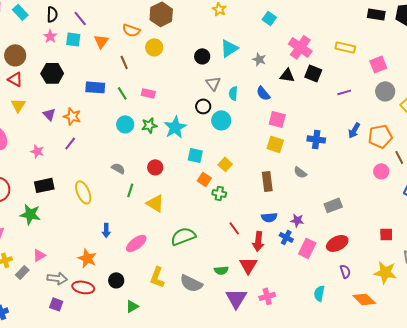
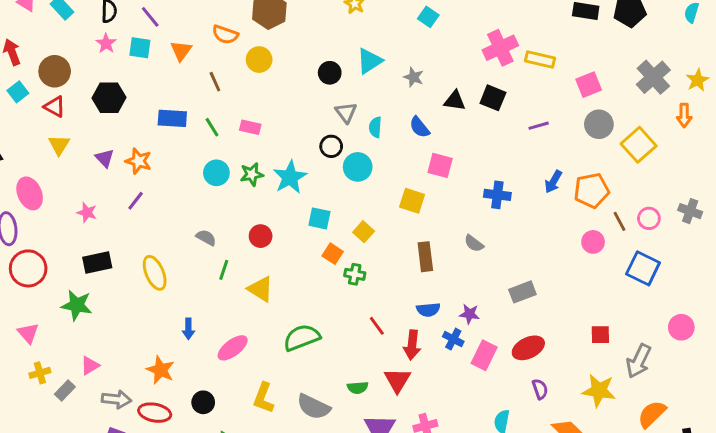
pink cross: (300, 47) -> (500, 48), moved, turned 30
yellow square: (275, 144) -> (412, 201), moved

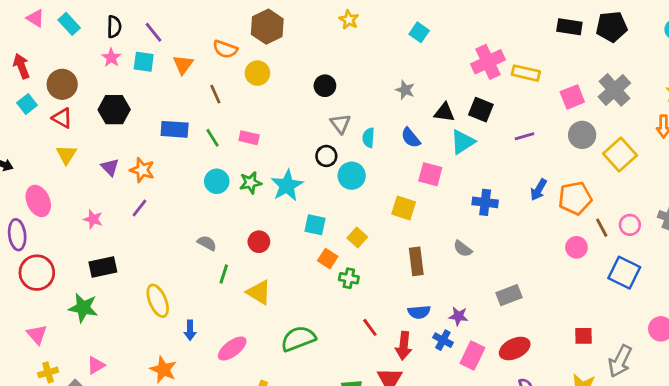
cyan triangle: (369, 61) -> (463, 142), moved
gray cross: (653, 77) -> (614, 90), moved
yellow ellipse: (155, 273) -> (158, 301), moved

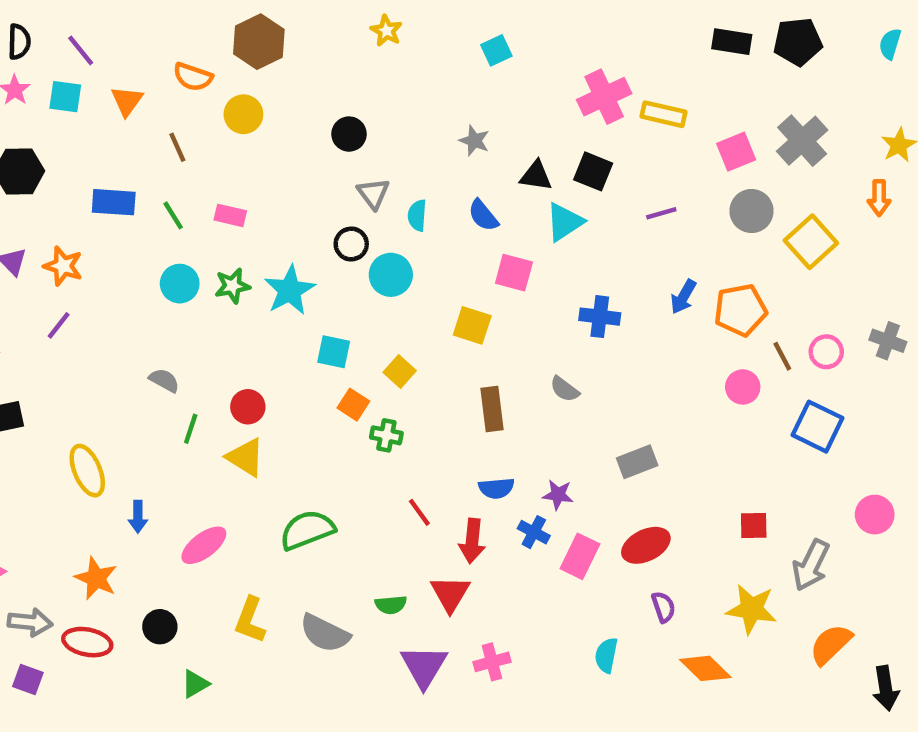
cyan square: (419, 32) -> (496, 50), turned 30
red circle: (259, 242) -> (248, 407), moved

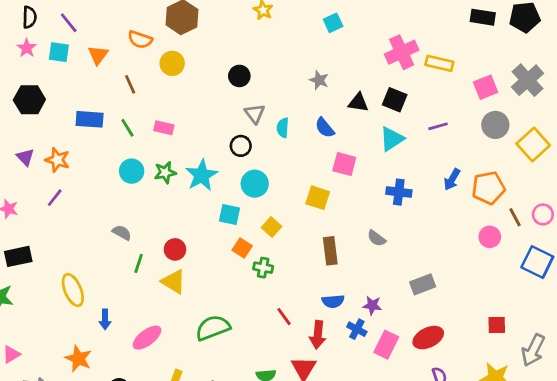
cyan triangle: (565, 222) -> (392, 139), moved
cyan circle: (391, 275) -> (255, 184), moved

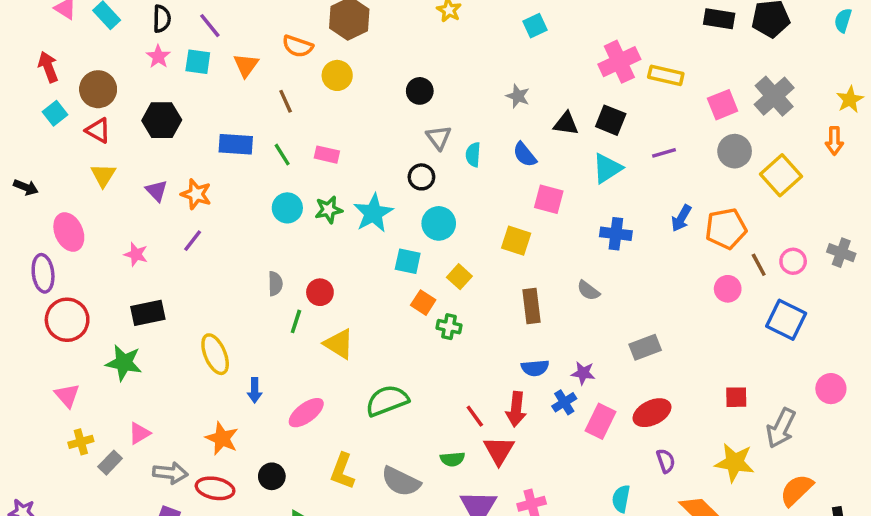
gray semicircle: (122, 233) -> (275, 284), turned 60
red circle: (175, 249) -> (320, 292), moved
red line: (284, 317) -> (475, 416), moved
blue cross: (357, 329) -> (564, 402), turned 30

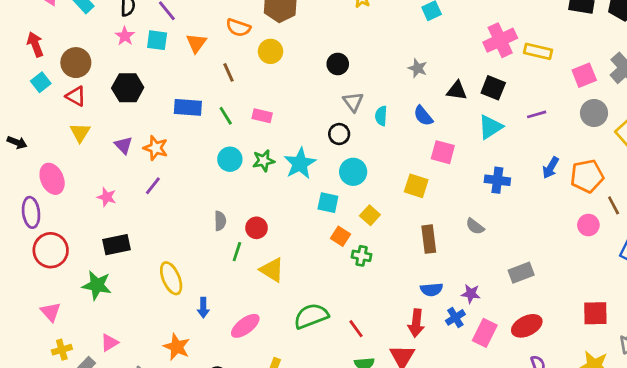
red square: (736, 397) -> (595, 313), size x1.4
red line: (475, 416) -> (356, 329), moved

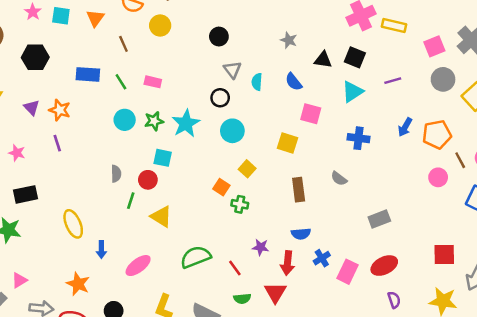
purple line: (153, 186) -> (57, 143), turned -56
cyan square: (328, 203) -> (163, 158), moved
purple star: (471, 294) -> (261, 247), moved

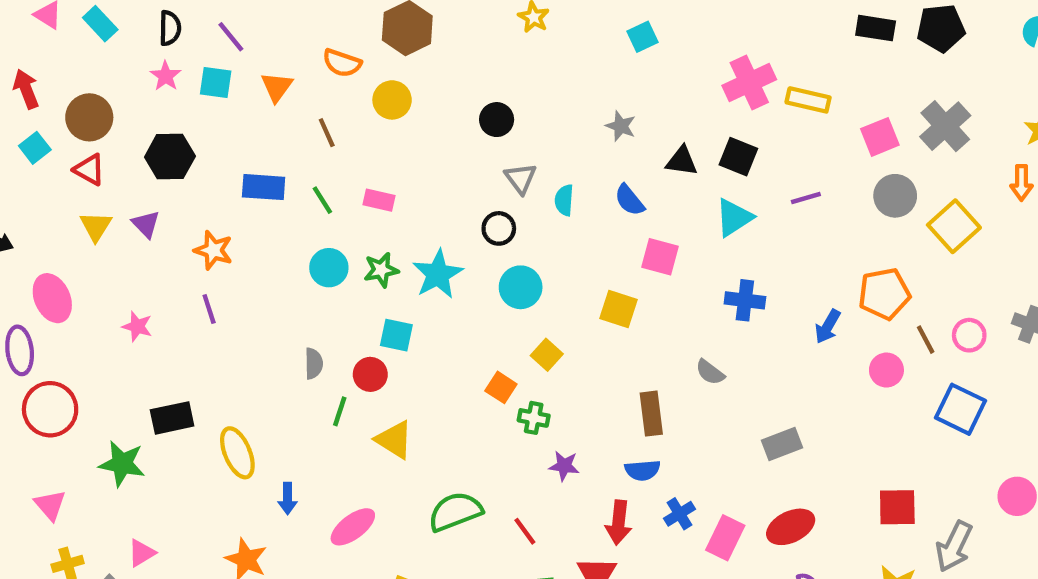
purple triangle: (32, 108) -> (146, 224), moved
blue arrow: (405, 127) -> (828, 326), moved
brown rectangle: (299, 190) -> (651, 414), moved
black rectangle: (25, 194) -> (172, 418), moved
purple star: (261, 247) -> (564, 466), moved

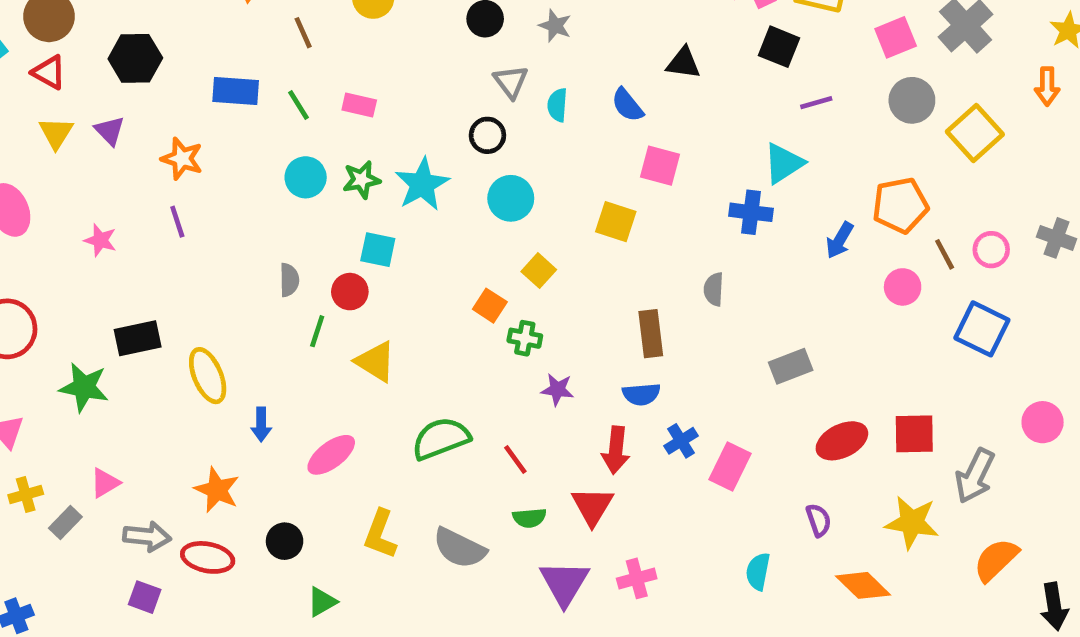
gray star: (621, 126) -> (555, 26), moved
black square: (738, 157) -> (779, 47), moved
cyan triangle: (734, 218) -> (784, 163), moved
gray semicircle: (710, 372) -> (714, 289), turned 56
red ellipse: (791, 527) -> (842, 441), moved

